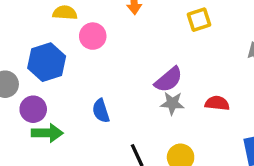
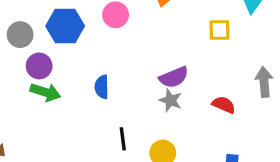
red semicircle: (217, 103) -> (224, 105), moved

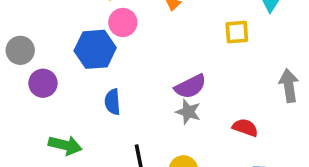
blue hexagon: (65, 26) -> (95, 49), moved
green arrow: (45, 92) -> (65, 145), moved
red semicircle: (224, 105) -> (245, 128), moved

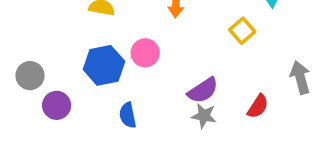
pink circle: (123, 22) -> (145, 53), moved
yellow square: (237, 32) -> (242, 31), turned -30
red semicircle: (245, 128) -> (258, 106), moved, turned 110

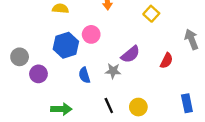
gray star: (204, 116) -> (113, 71), moved

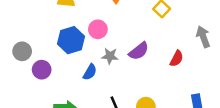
gray star: (113, 71) -> (110, 56), moved
blue semicircle: (84, 75) -> (90, 72), turned -133

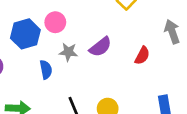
blue semicircle: (90, 72) -> (46, 70), turned -42

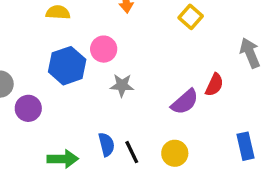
purple semicircle: (100, 47) -> (185, 102), moved
blue semicircle: (46, 70) -> (106, 144), moved

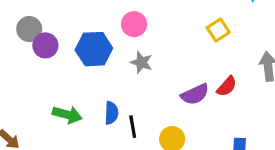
yellow square: (191, 17) -> (218, 30), moved
blue hexagon: (67, 66) -> (94, 49), moved
purple circle: (28, 108) -> (45, 45), moved

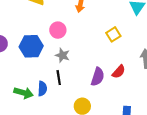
purple semicircle: (195, 94) -> (98, 77), turned -48
green arrow: (67, 115) -> (24, 93), moved
black line: (133, 127) -> (59, 78), moved

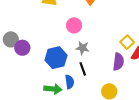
yellow square: (113, 34) -> (127, 42), moved
blue hexagon: (31, 46) -> (56, 58), moved

